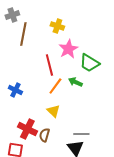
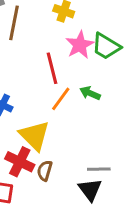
green trapezoid: (89, 63) -> (106, 46), moved
yellow triangle: (53, 111) -> (34, 136), moved, size x1.6

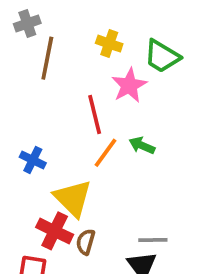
green trapezoid: (106, 46) -> (162, 56), moved

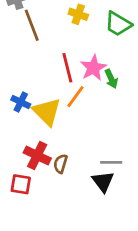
brown line: (47, 58) -> (32, 25), turned -32
pink star: (129, 85) -> (93, 68), moved
green arrow: (142, 145) -> (111, 79), moved, turned -138
yellow triangle: (73, 198) -> (47, 112), moved

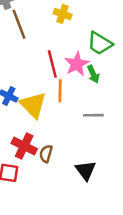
green trapezoid: (118, 24) -> (100, 43), moved
orange line: (76, 97) -> (60, 91), turned -35
gray line: (111, 162) -> (93, 115), moved

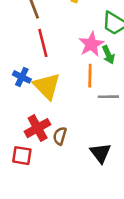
red line: (52, 64) -> (43, 43), moved
orange line: (60, 91) -> (90, 76), moved
red cross: (24, 146) -> (38, 128), turned 35

